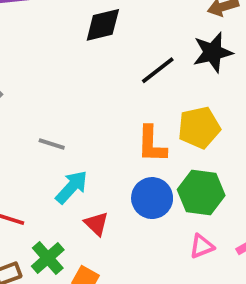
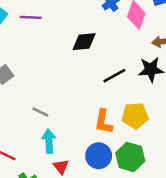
cyan arrow: (72, 187) -> (49, 141), turned -55

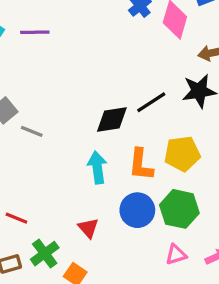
black diamond: (84, 42) -> (112, 120), moved
gray line: (40, 112) -> (32, 131), moved
cyan arrow: (49, 141) -> (97, 167), moved

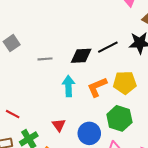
gray line: (32, 131) -> (45, 59), moved, turned -32
orange L-shape: (141, 165) -> (97, 87), turned 55
blue circle: (137, 210) -> (89, 133), moved

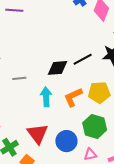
gray line: (45, 59) -> (19, 78), moved
red triangle: (59, 125) -> (38, 134), size x1.6

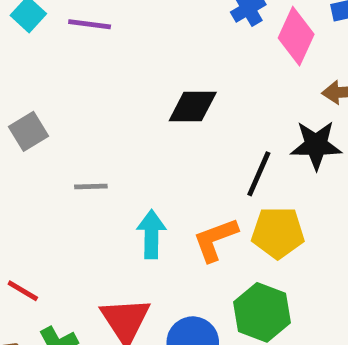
black line: (83, 59) -> (259, 174), moved, turned -42
black diamond: (58, 68) -> (193, 106), moved

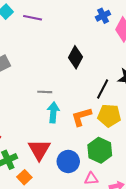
black diamond: (193, 106) -> (75, 57), turned -65
gray line: (91, 187) -> (45, 92), moved

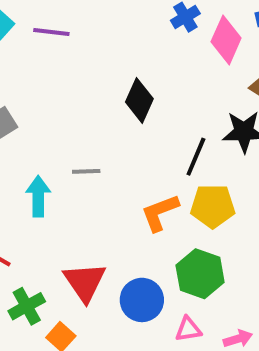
cyan arrow: (53, 112) -> (38, 196), moved

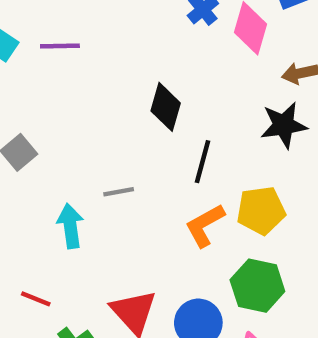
black line: (196, 157) -> (202, 162), moved

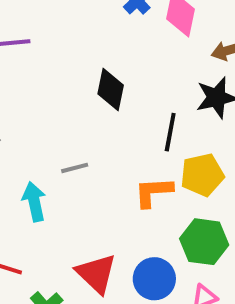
black line: (202, 162) -> (170, 132), moved
orange L-shape: (205, 225) -> (153, 192), turned 30

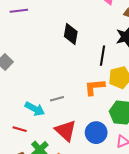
gray line: (75, 168) -> (57, 99), moved
cyan arrow: (34, 202) -> (35, 109), moved, turned 132

